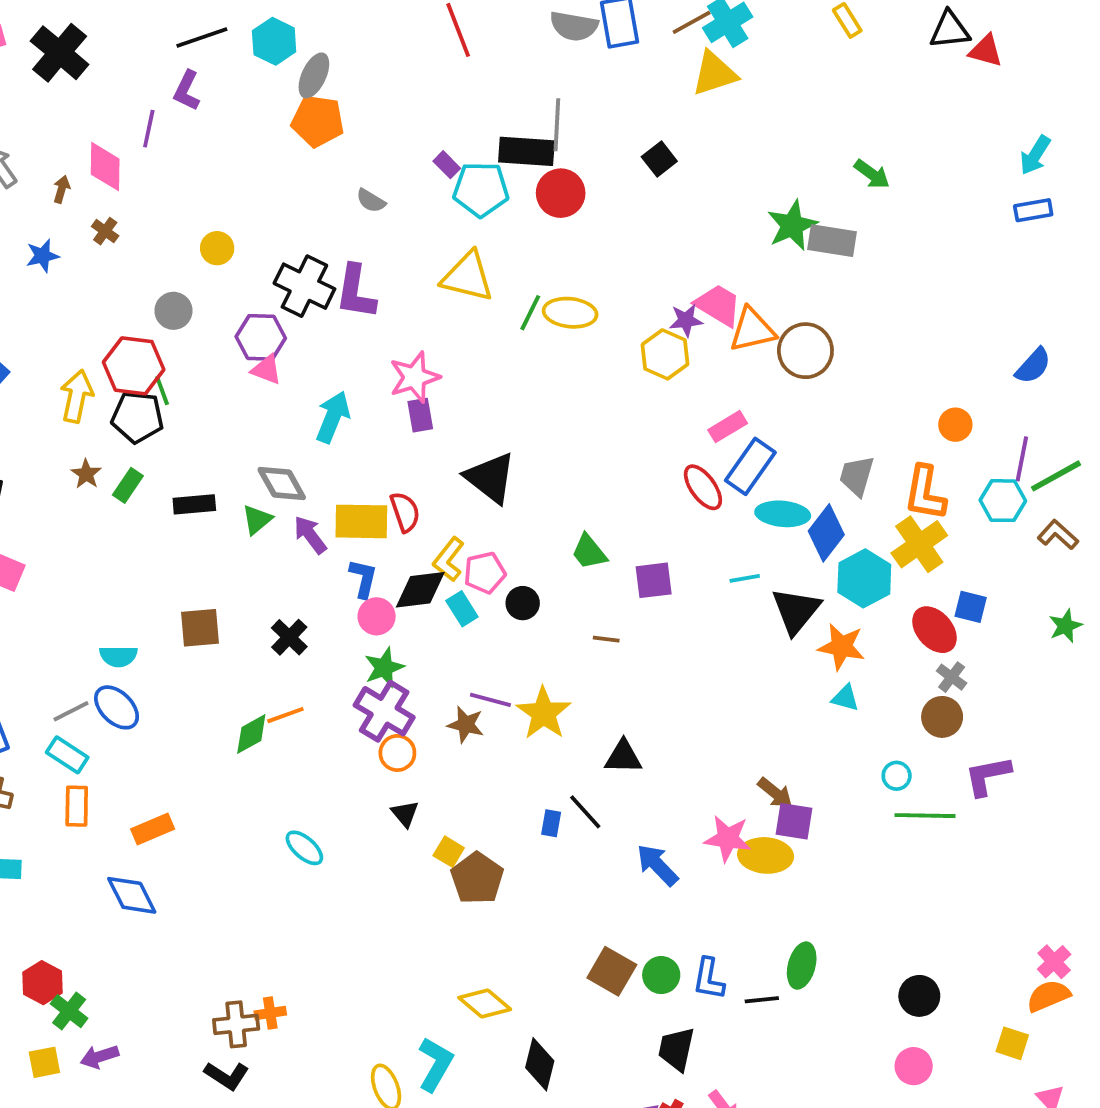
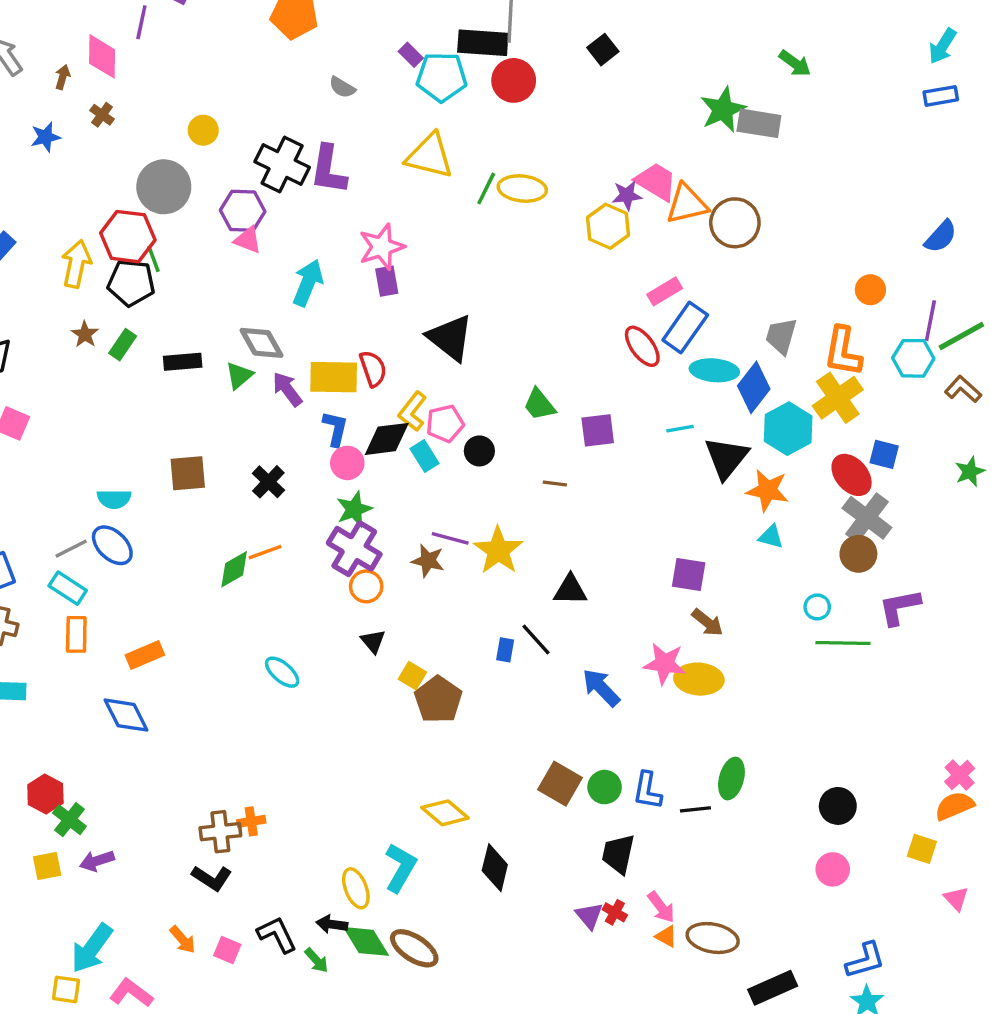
gray circle: (173, 311) -> (164, 187), size x1.6
gray cross: (952, 677) -> (867, 518), size x1.8
purple square: (794, 821) -> (689, 574), moved

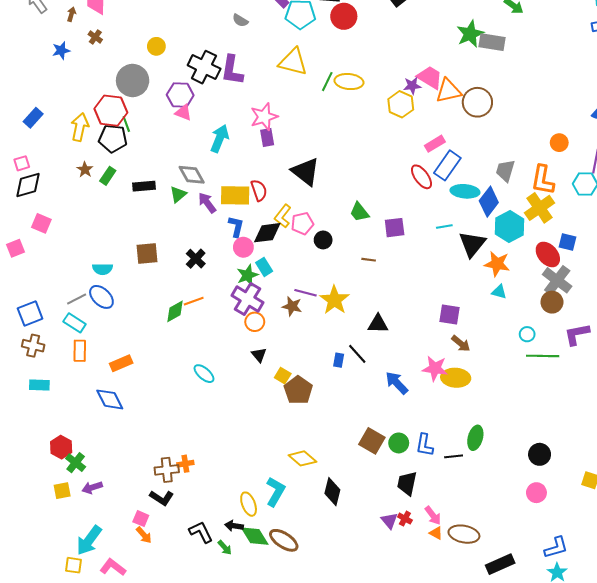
cyan rectangle: (424, 456) -> (264, 267), moved
pink square: (227, 950) -> (141, 519), moved

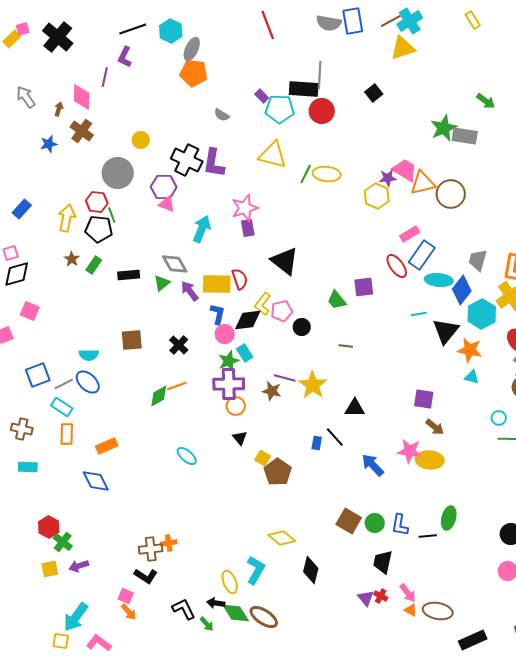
brown cross: (95, 37) -> (82, 131), size x1.6
red hexagon: (111, 111) -> (97, 202), size x0.7
purple square: (395, 228) -> (364, 287), moved
purple cross: (248, 299) -> (229, 384), turned -32
blue square: (30, 314) -> (38, 375), moved

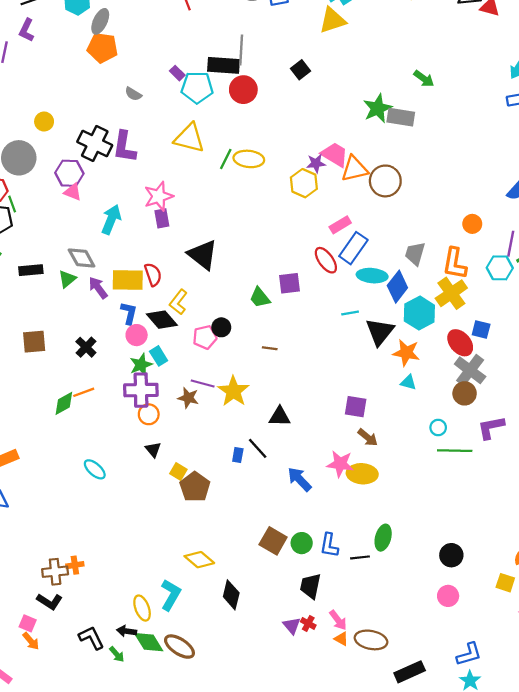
pink pentagon: (282, 311) -> (205, 337), moved
black diamond: (248, 320) -> (162, 320), turned 56

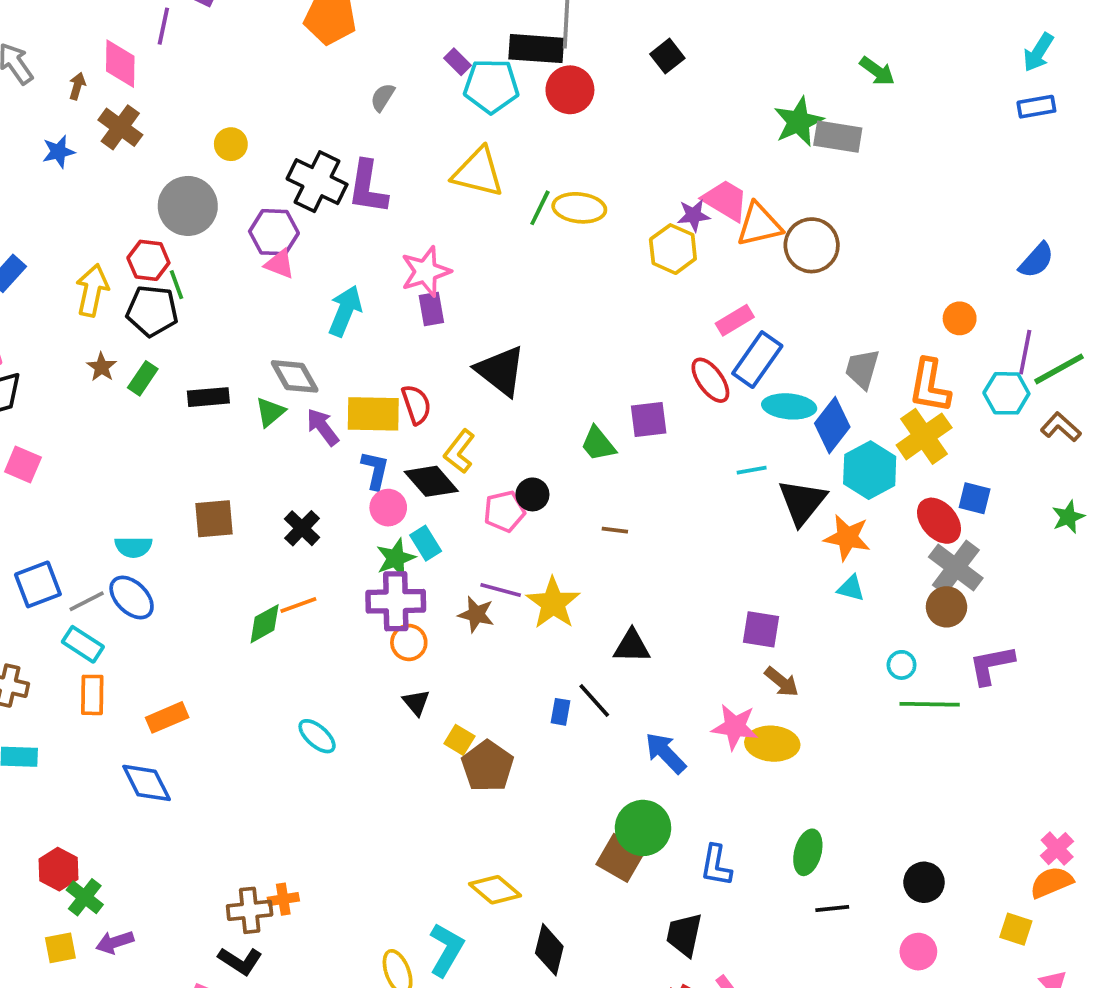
gray semicircle: (133, 94) -> (383, 97), turned 91
green circle: (302, 543) -> (643, 828), moved, size x1.5
black line: (360, 557) -> (832, 908), moved

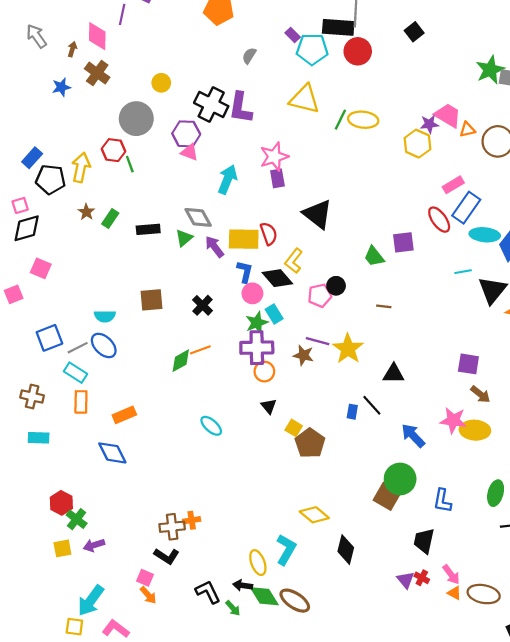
orange triangle: (759, 225) -> (467, 129), size x0.6
black pentagon: (152, 311) -> (51, 179), moved

